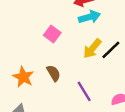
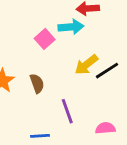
cyan arrow: (89, 17) -> (71, 27), moved

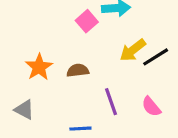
brown semicircle: (37, 83) -> (78, 70), turned -78
pink semicircle: (105, 128) -> (151, 107), moved, turned -126

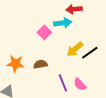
orange star: (39, 67) -> (15, 64), turned -30
pink semicircle: (151, 107) -> (80, 84), moved

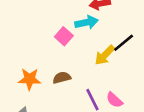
black line: (90, 53) -> (124, 43), moved

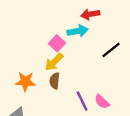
yellow arrow: (105, 55) -> (54, 62), moved
brown semicircle: (62, 78) -> (55, 81), turned -70

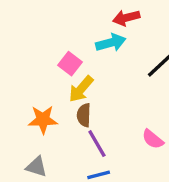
pink square: (57, 43) -> (70, 64), moved
purple line: (82, 101) -> (97, 144), moved

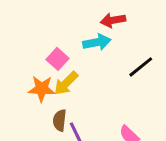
brown semicircle: (84, 115) -> (60, 120), moved
orange star: (43, 120) -> (42, 89), moved

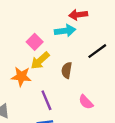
orange star: (42, 89) -> (21, 76), moved
brown semicircle: (60, 120) -> (67, 70), moved

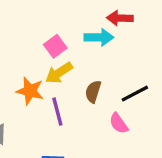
black line: (97, 51) -> (135, 94), moved
purple line: (46, 100) -> (57, 112), moved
pink semicircle: (86, 102) -> (119, 123), moved

